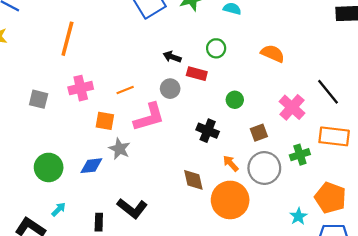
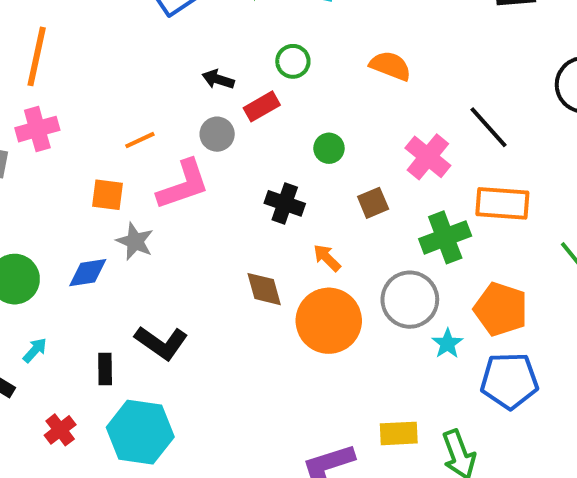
red rectangle: (197, 74) -> (262, 106), turned -42
pink cross: (81, 88) -> (37, 129), moved
green cross: (300, 155) -> (445, 237), size x1.4
gray circle: (264, 168) -> (410, 300), moved

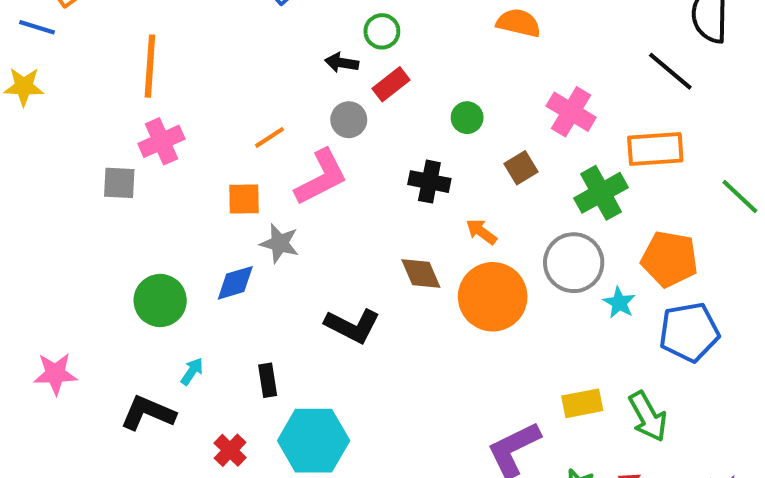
green circle: (293, 61) -> (382, 31), moved
black line: (488, 127) -> (670, 71), moved
black L-shape: (161, 343) -> (352, 326), moved

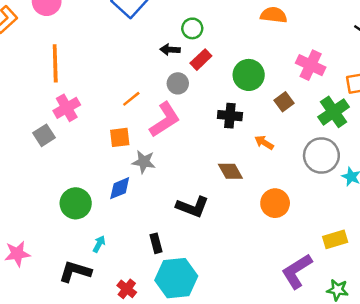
green circle: (467, 118) -> (249, 75), size x1.6
gray square: (119, 183) -> (44, 135), turned -30
orange circle: (493, 297) -> (275, 203), moved, size x0.7
black rectangle: (268, 380) -> (156, 243), moved

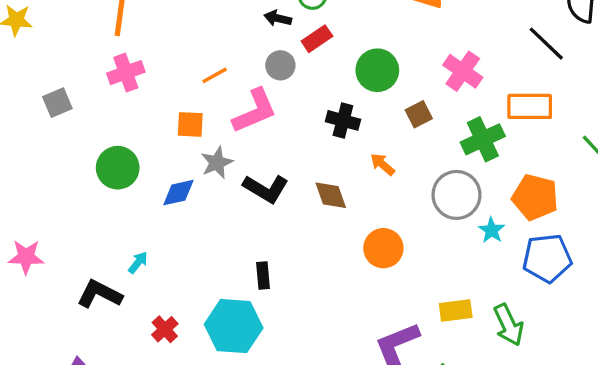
gray square: (44, 135) -> (57, 103), moved
gray star: (144, 162) -> (217, 163), turned 30
green circle: (76, 203) -> (118, 168), moved
black L-shape: (193, 207) -> (266, 189), moved
black rectangle: (156, 243) -> (263, 276), moved

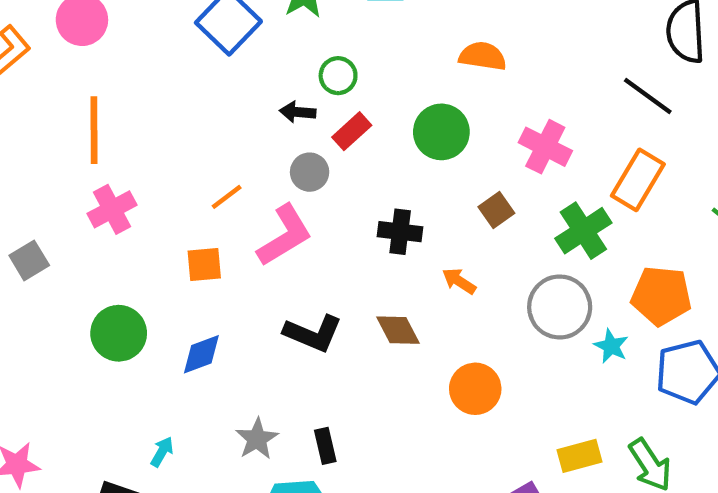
green circle: (377, 70) -> (441, 132), moved
orange rectangle: (530, 106) -> (638, 180), turned -51
gray star: (217, 163) -> (257, 439), moved

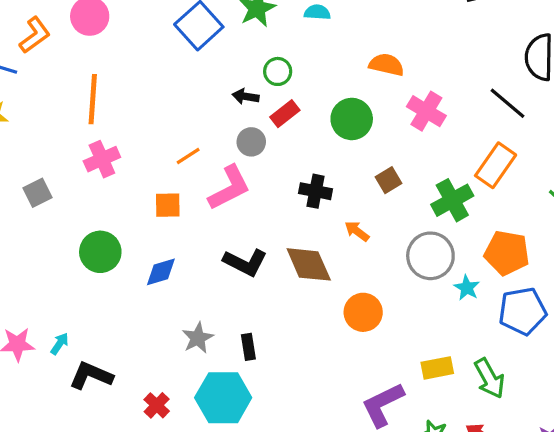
pink cross: (545, 147) -> (426, 111), moved
brown diamond: (398, 330) -> (309, 264), size x1.4
cyan arrow: (162, 452) -> (60, 344), moved

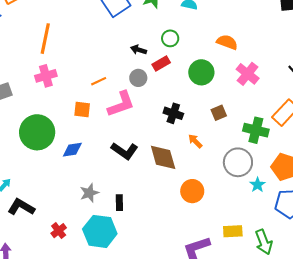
green circle: (278, 71) -> (170, 38), moved
green cross: (452, 200) -> (256, 130), turned 35
green circle: (100, 252) -> (37, 132), size x1.4

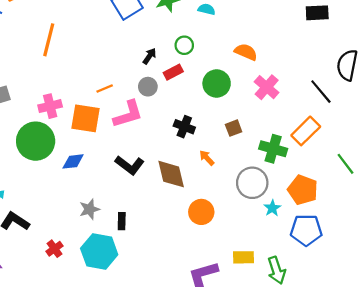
black arrow: (139, 50) -> (149, 56), turned 105
pink cross: (46, 76) -> (50, 106), moved
orange square: (82, 109) -> (85, 118), size x1.6

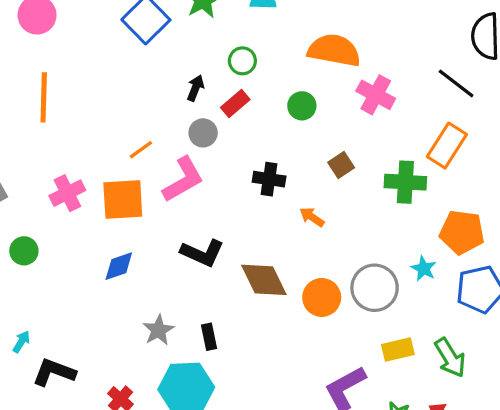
orange semicircle: (246, 52) -> (334, 50), size x1.5
green circle: (217, 83) -> (302, 106), size x0.7
green circle: (36, 141) -> (24, 251), moved, size x0.5
brown diamond: (171, 174) -> (264, 280), moved
gray circle: (252, 183) -> (375, 288), moved

